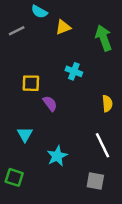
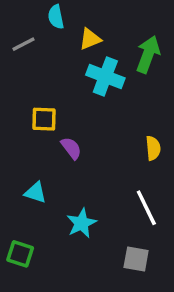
cyan semicircle: (39, 12) -> (56, 17), turned 49
green arrow: (104, 38) -> (148, 54), turned 40
cyan cross: (74, 71) -> (105, 77), moved, size x1.5
cyan triangle: (25, 135) -> (35, 192), turned -42

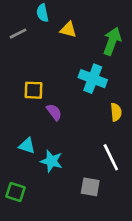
yellow triangle: (90, 39) -> (68, 30), turned 36
cyan cross: (105, 77) -> (93, 79), moved
cyan star: (81, 223) -> (52, 161), moved, turned -30
gray square: (136, 259) -> (90, 187), moved

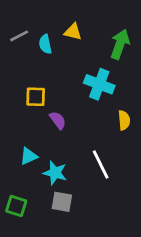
cyan semicircle: (43, 13) -> (45, 44), moved
cyan triangle: (27, 146) -> (29, 156), turned -42
white line: (111, 157) -> (101, 164), moved
gray square: (90, 187) -> (62, 202), moved

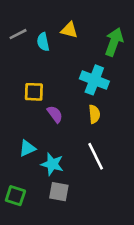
yellow semicircle: (124, 120) -> (94, 114), moved

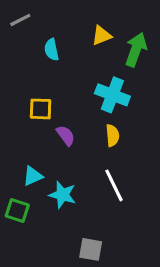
yellow triangle: (69, 30) -> (102, 36), moved, turned -36
gray line: (18, 34) -> (20, 20), moved
gray square: (59, 192) -> (91, 249), moved
green square: (15, 196) -> (17, 210), moved

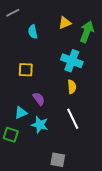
purple semicircle: (66, 135) -> (39, 99), moved

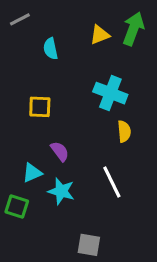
green arrow: (87, 32) -> (133, 29), moved
yellow semicircle: (72, 87) -> (124, 131), moved

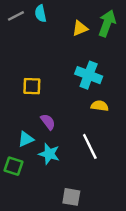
cyan semicircle: (51, 49) -> (41, 13), moved
yellow semicircle: (124, 131) -> (100, 106), turned -77

